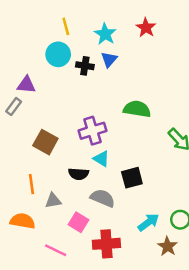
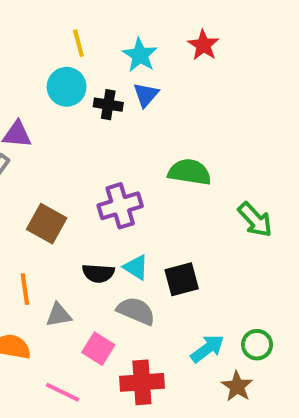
cyan triangle: (101, 159) -> (136, 267), moved

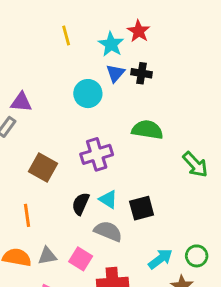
red star: (203, 45) -> (139, 31), moved
cyan circle: (67, 87) -> (88, 94), moved
black cross: (108, 105) -> (142, 73), moved
black semicircle: (98, 273) -> (81, 204), turned 110
gray triangle: (59, 315) -> (47, 256), moved

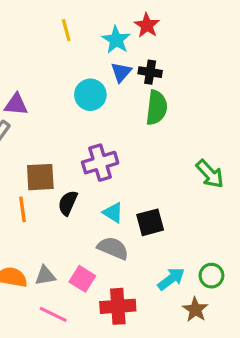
green semicircle: (147, 130) -> (157, 108), moved, turned 88
brown square: (43, 167) -> (40, 177), turned -32
black semicircle: (81, 204) -> (68, 203), moved
orange line: (27, 215) -> (23, 209), moved

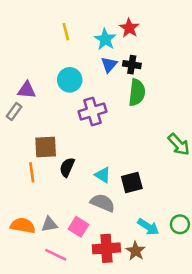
cyan circle: (90, 95) -> (70, 80), moved
purple cross: (100, 163) -> (93, 112), moved
cyan arrow: (171, 279) -> (148, 227), turned 70
brown star: (195, 310) -> (136, 251), moved

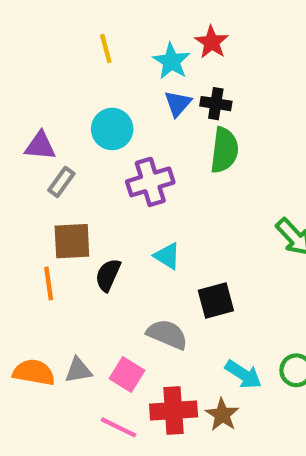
gray rectangle: (14, 112) -> (61, 182), moved
cyan triangle: (103, 175) -> (167, 256), moved
pink line: (56, 255) -> (119, 427), moved

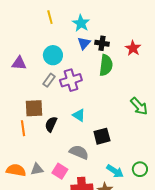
red star: (212, 42) -> (133, 48), moved
gray rectangle: (61, 182) -> (49, 80), moved

